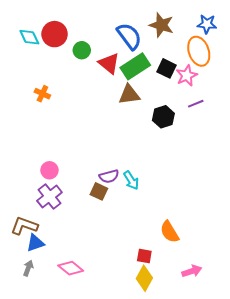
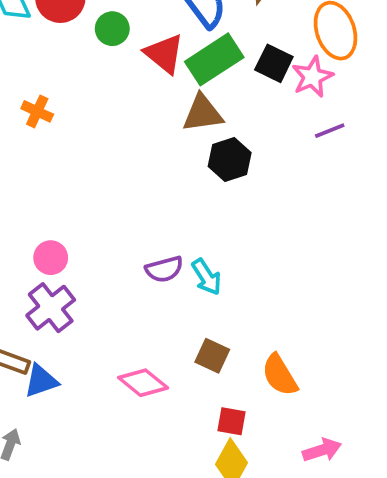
black hexagon: (163, 117) -> (230, 160), moved
brown square: (99, 191) -> (212, 356), moved
blue triangle: (35, 243) -> (41, 381), moved
pink diamond: (71, 268) -> (143, 383), moved

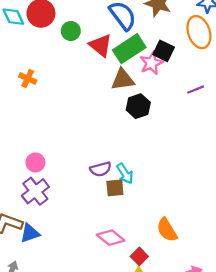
pink star: (312, 77) -> (151, 63), moved
brown square: (212, 356) -> (115, 188), moved, turned -30
pink diamond: (143, 383) -> (111, 238), moved
red square: (232, 421) -> (139, 256), turned 35

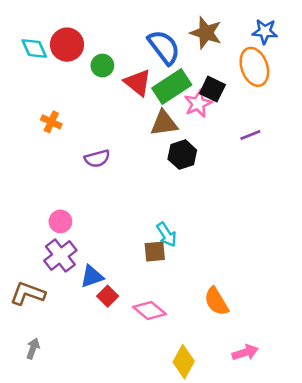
purple semicircle: (101, 169) -> (97, 159), moved
blue triangle: (30, 233) -> (92, 276), moved
red square: (139, 256) -> (108, 296), moved

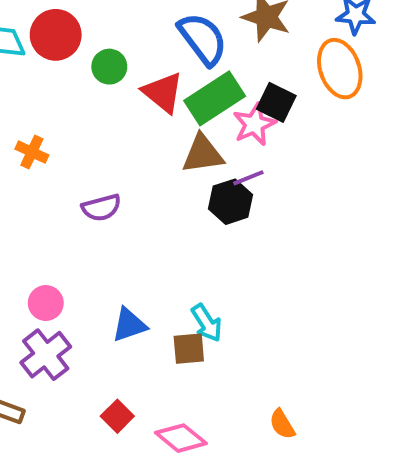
purple line: (250, 135) -> (248, 178), moved
blue triangle: (92, 276) -> (129, 325), moved
orange semicircle: (216, 301) -> (282, 424), size x0.7

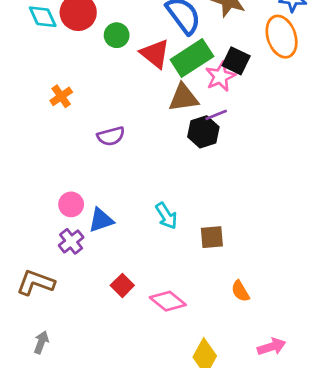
orange cross: (32, 152) -> (61, 96), turned 30
cyan arrow: (207, 323) -> (166, 216), moved
blue triangle: (129, 325) -> (101, 220), moved
brown square: (189, 349) -> (212, 237), moved
purple cross: (46, 355) -> (71, 241), size x0.7

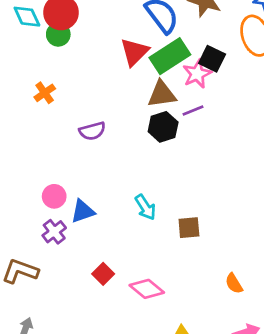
green circle: (117, 35) -> (58, 34), moved
red triangle: (155, 54) -> (135, 52), turned 36
black hexagon: (203, 132) -> (163, 127), moved
orange semicircle: (240, 291) -> (234, 283), moved

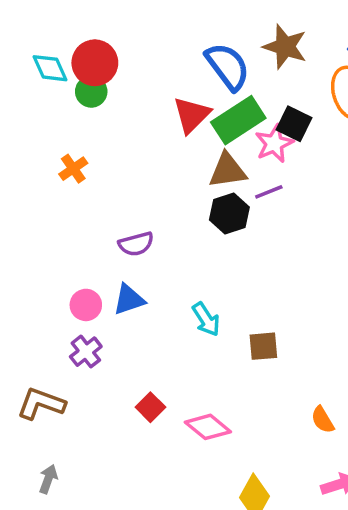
purple semicircle: (92, 131) -> (136, 244), moved
blue triangle: (83, 211) -> (129, 300), moved

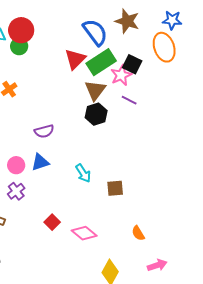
brown triangle: (228, 170) -> (95, 90), turned -45
purple line: (269, 192) -> (129, 100), moved, turned 49
orange semicircle: (323, 420) -> (138, 233), moved

